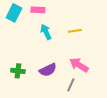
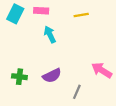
yellow line: (75, 31) -> (81, 15), moved
pink arrow: (79, 65) -> (102, 70), moved

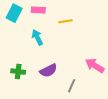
yellow line: (81, 15) -> (66, 21), moved
cyan arrow: (50, 34) -> (37, 37), moved

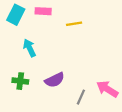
cyan arrow: (37, 37) -> (29, 48), moved
pink arrow: (95, 66) -> (107, 89), moved

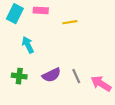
gray line: (81, 97) -> (76, 76), moved, turned -48

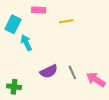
cyan rectangle: (15, 14) -> (13, 24), moved
green cross: (19, 76) -> (14, 87), moved

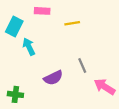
gray line: (72, 72) -> (82, 66), moved

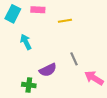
cyan rectangle: (14, 27) -> (13, 14), moved
green cross: (15, 94) -> (29, 85), moved

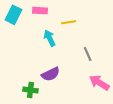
cyan arrow: (26, 42) -> (50, 38), moved
gray line: (74, 59) -> (88, 54), moved

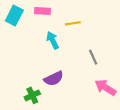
green cross: (30, 90) -> (32, 95), turned -32

